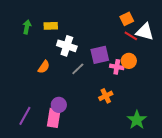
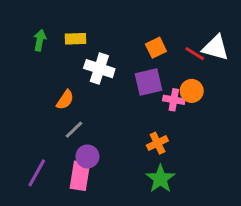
orange square: (127, 19) -> (156, 48), moved
gray line: (78, 69) -> (74, 130), moved
green star: (137, 120) -> (160, 179), moved

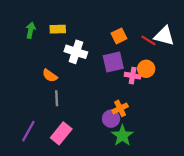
orange semicircle: (65, 100) -> (50, 76), turned 91
gray line: (74, 130) -> (57, 98), turned -49
purple circle: (87, 156) -> (111, 119), moved
pink rectangle: (80, 176) -> (61, 133), turned 30

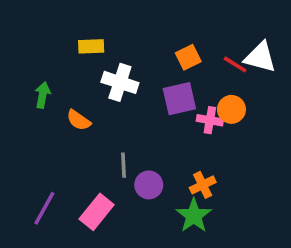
green arrow: (31, 30) -> (43, 95), moved
gray line: (57, 98) -> (124, 165), moved
orange cross: (120, 108) -> (203, 185), moved
purple circle: (111, 119) -> (149, 185), moved

